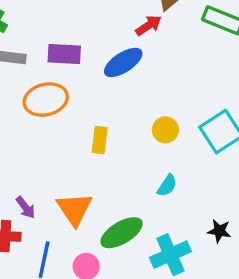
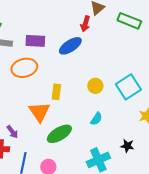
red arrow: (149, 25) -> (85, 24), turned 140
orange triangle: (74, 209) -> (39, 112), moved
green ellipse: (122, 233) -> (59, 134), moved

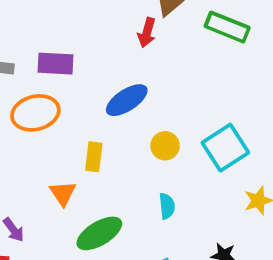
blue ellipse: (70, 46) -> (127, 100), moved
orange triangle: (39, 112) -> (63, 193), size x0.7
cyan semicircle: (96, 119) -> (167, 206), turned -40

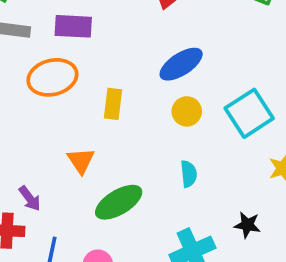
blue ellipse: (127, 100) -> (181, 64), moved
yellow rectangle: (94, 157) -> (113, 104), moved

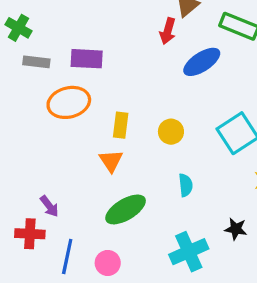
blue ellipse: (181, 64) -> (202, 62), moved
yellow circle: (187, 111) -> (171, 132), moved
orange triangle: (81, 161) -> (111, 161), moved

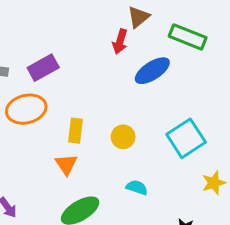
purple rectangle: (87, 59) -> (43, 68), turned -32
cyan semicircle: (186, 185) -> (137, 187), turned -65

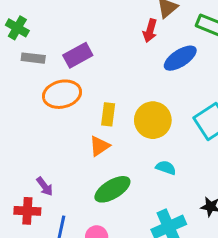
yellow circle: (123, 137) -> (153, 120), size x1.6
orange triangle: (66, 164) -> (99, 146), turned 30

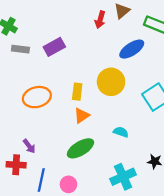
red arrow: (150, 31) -> (100, 20), moved
orange ellipse: (62, 94) -> (37, 97), moved
yellow circle: (153, 120) -> (111, 82), moved
orange triangle: (99, 146) -> (82, 116), moved

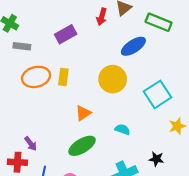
purple rectangle: (54, 47) -> (66, 34), moved
yellow rectangle: (77, 92) -> (63, 77), moved
orange ellipse: (37, 97) -> (36, 77), moved

